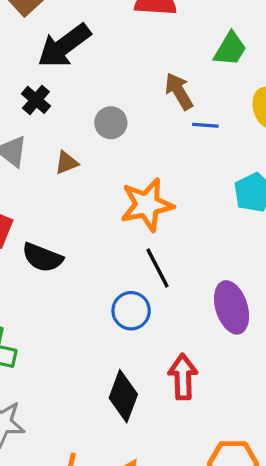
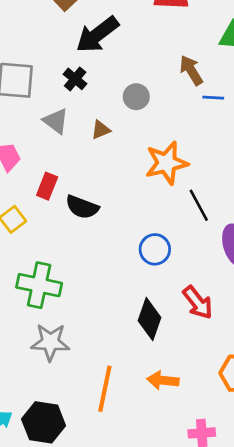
black line: (157, 268) -> (199, 205), moved
red arrow: (183, 377) -> (198, 303), turned 144

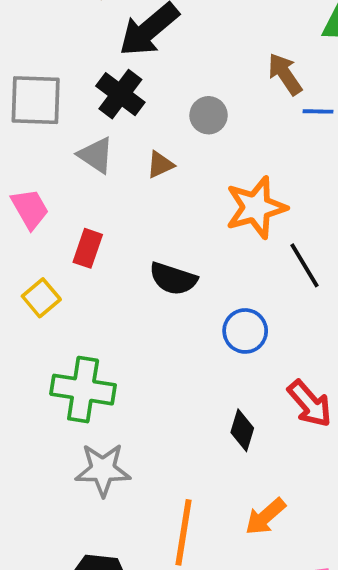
black cross: (75, 79) -> (120, 94), size x1.4
black semicircle: (82, 207) -> (173, 279), moved
black diamond: (149, 319) -> (242, 430), size x0.7
orange arrow: (163, 380) -> (265, 517), turned -44

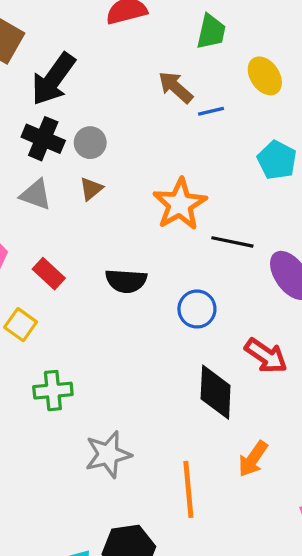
gray circle: (209, 115) -> (90, 143), moved
red rectangle: (88, 248) -> (49, 274), turned -52
black line: (305, 265) -> (232, 242), turned -33
green cross: (83, 390) -> (53, 391), moved, size x0.7
black diamond: (242, 430) -> (216, 392), size x1.6

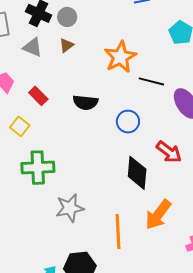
green cross: (53, 391) -> (38, 168), size x1.4
orange arrow: (253, 459) -> (158, 215), size x1.4

